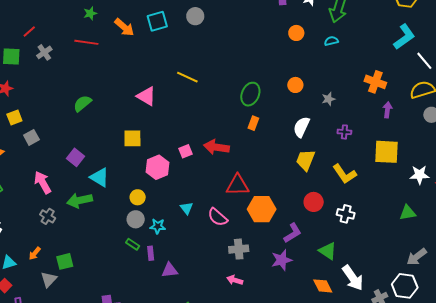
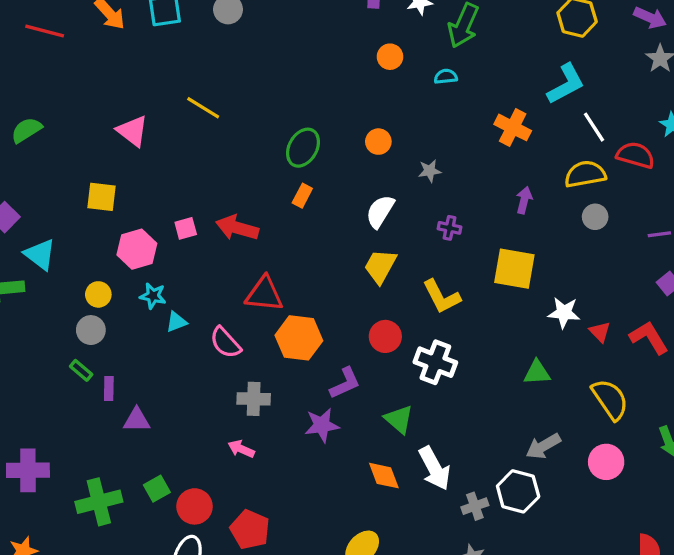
orange cross: (375, 82) -> (513, 127), moved
cyan triangle: (187, 208) -> (176, 322), turned 40
white cross: (346, 214) -> (435, 362), size x1.4
cyan star: (158, 226) -> (153, 296), moved

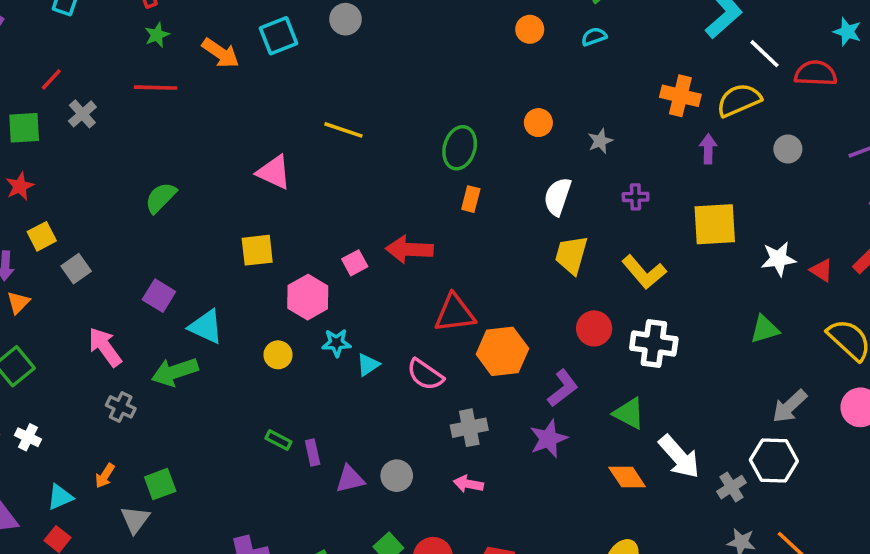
orange cross: (513, 127) -> (680, 96), moved
yellow semicircle: (585, 174) -> (739, 100), moved
gray circle: (91, 330) -> (397, 476), moved

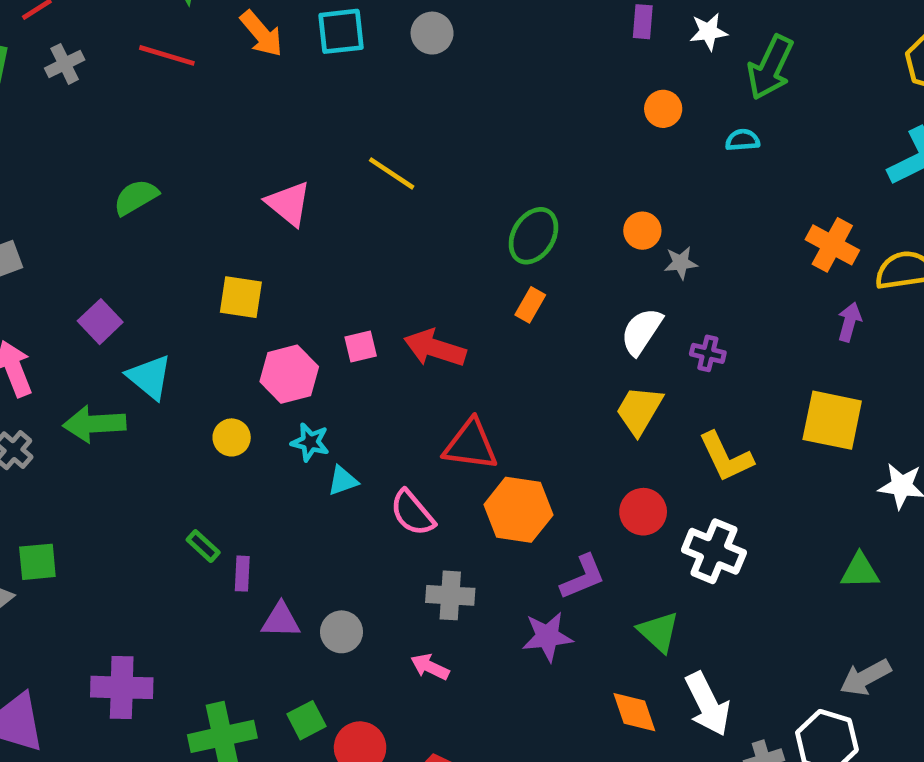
gray star: (600, 141) -> (681, 263), moved
purple cross: (636, 197) -> (708, 353), moved

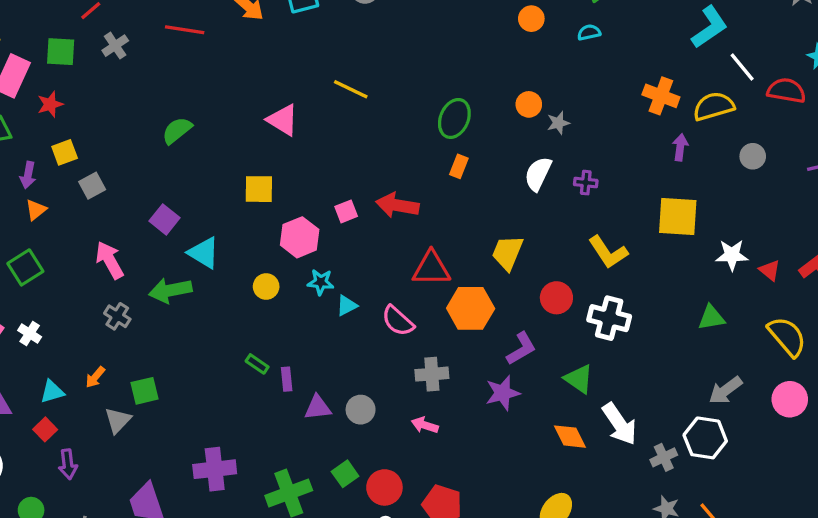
yellow trapezoid: (639, 410) -> (507, 253), moved

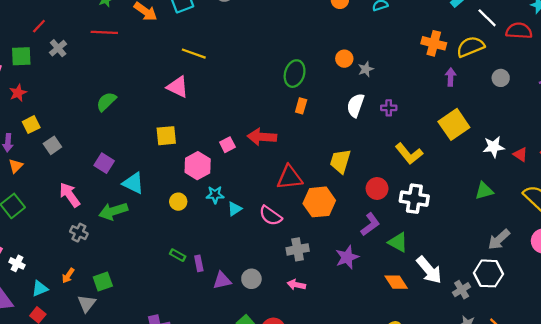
yellow line: (351, 89) -> (194, 54), moved
yellow square: (678, 217) -> (454, 124), turned -32
white cross: (30, 334) -> (17, 263), moved
purple L-shape: (521, 349) -> (370, 224), moved

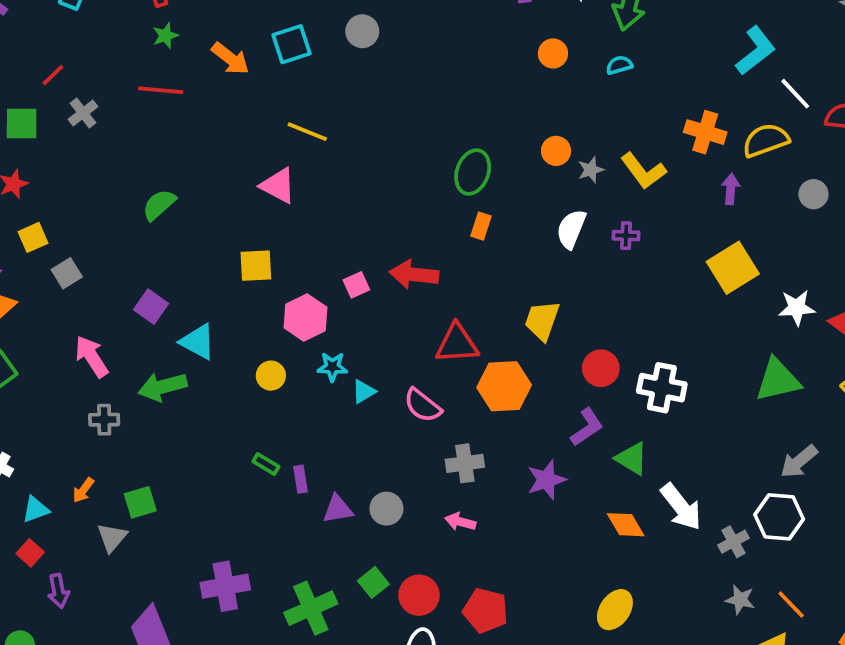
yellow L-shape: (409, 154) -> (643, 171), moved
green triangle: (484, 191) -> (778, 380), size x1.5
gray cross: (79, 233) -> (104, 420), turned -30

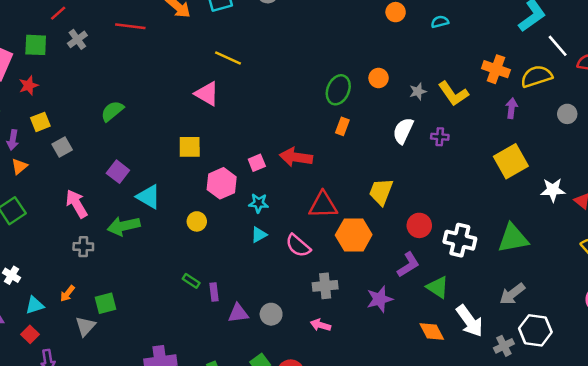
orange circle: (556, 151) -> (379, 78), moved
green semicircle: (159, 205) -> (112, 111), moved
cyan star: (332, 367) -> (259, 203), moved
green triangle: (778, 380) -> (513, 238), moved
gray arrow: (799, 461) -> (512, 294), moved

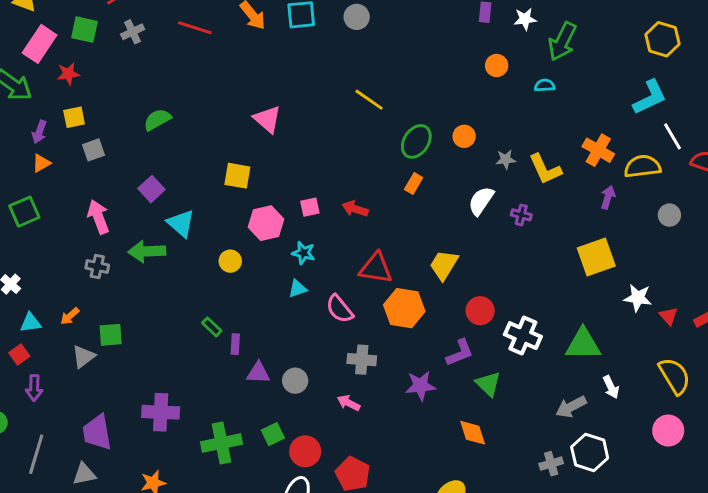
yellow line: (228, 58) -> (369, 100), moved
red arrow: (296, 157) -> (355, 209), size x0.7
white arrow: (470, 321) -> (611, 387), moved, size x0.6

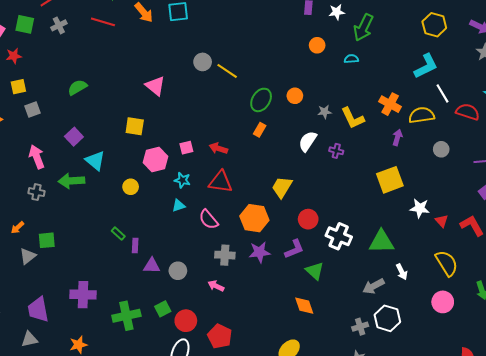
gray circle: (357, 17) -> (203, 62), moved
red triangle: (376, 268) -> (221, 182), moved
purple star: (420, 386) -> (260, 252), moved

